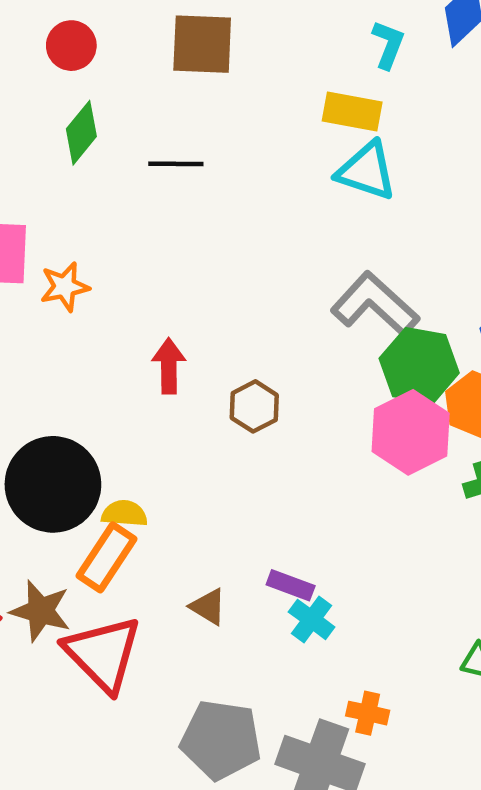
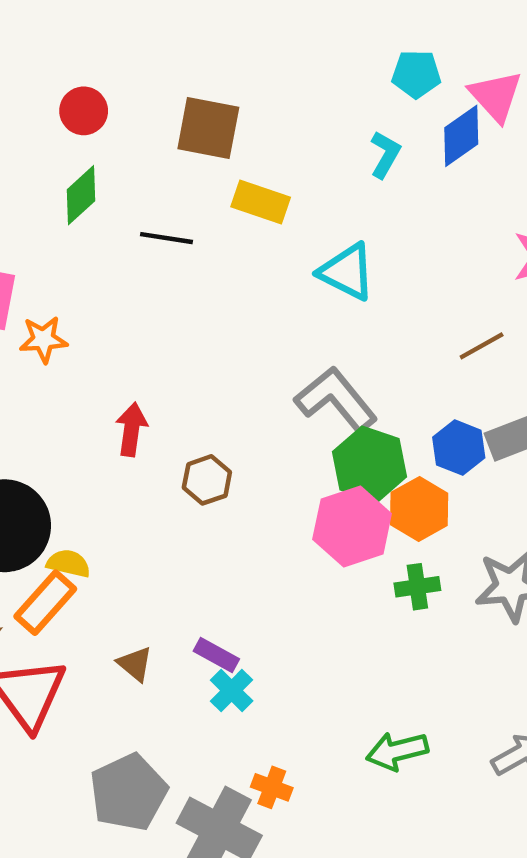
yellow rectangle: (352, 111) -> (261, 202), moved
gray pentagon: (221, 740) -> (128, 792), turned 30

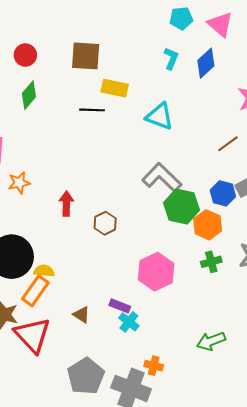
blue diamond: (461, 136) -> (206, 63), moved
black line: (166, 238) -> (92, 110), moved
orange star: (43, 339) -> (19, 183), moved
pink hexagon: (352, 527) -> (156, 272), moved

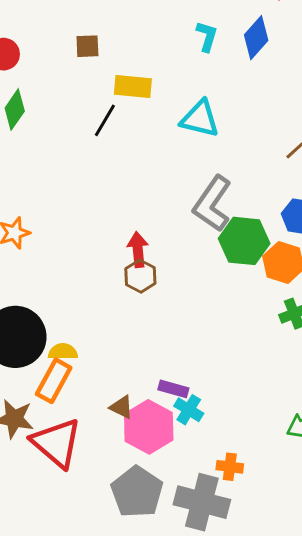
brown square: (86, 56) -> (87, 46), size x0.6
black line: (92, 110) -> (105, 120), turned -55
gray L-shape: (162, 178) -> (212, 204), turned -93
red arrow: (66, 204) -> (138, 250), moved
pink hexagon: (156, 272) -> (149, 427), moved

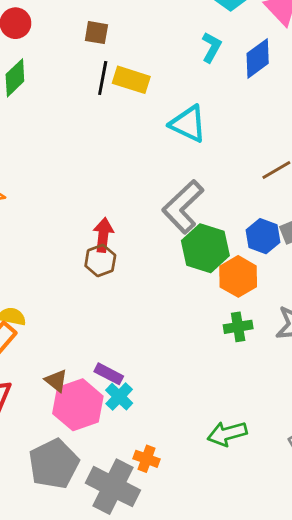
black line: (105, 120) -> (103, 78), moved, turned -32

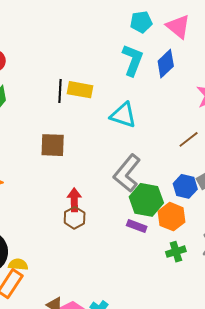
brown square: (96, 33) -> (53, 145), moved, size x1.5
cyan L-shape: (211, 47) -> (133, 60), size x1.5
purple rectangle: (109, 374) -> (137, 226), moved

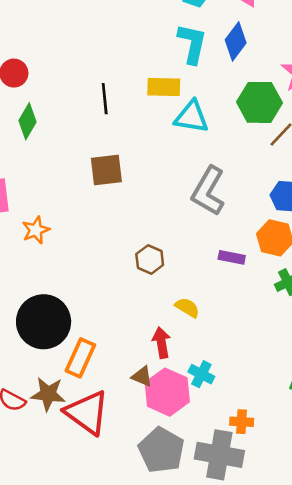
yellow rectangle: (80, 90) -> (164, 87), moved
red arrow: (74, 200) -> (161, 343), moved
green hexagon: (146, 200) -> (259, 102), moved
yellow semicircle: (18, 264) -> (187, 308), moved, turned 36

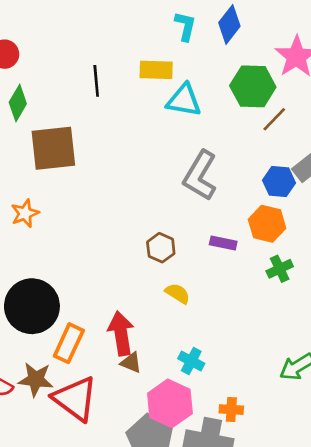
cyan L-shape: (192, 44) -> (185, 26), size x0.7
brown square: (106, 170) -> (53, 148), moved, size x1.4
brown hexagon: (150, 260) -> (161, 248), moved
red arrow: (161, 343) -> (121, 333), moved, size x1.4
pink hexagon: (167, 392) -> (170, 403), moved

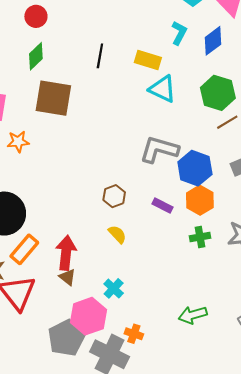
gray L-shape: (200, 176) -> (159, 150), turned 60
blue hexagon: (279, 182) -> (195, 168), moved, size x1.4

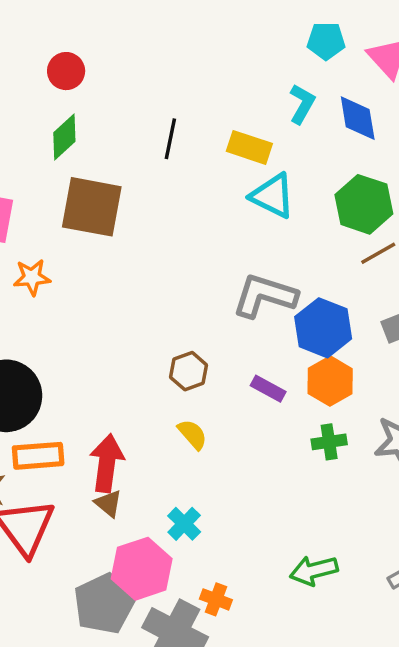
blue diamond: (213, 41) -> (358, 118), turned -64
orange rectangle: (24, 249) -> (38, 456), turned 44

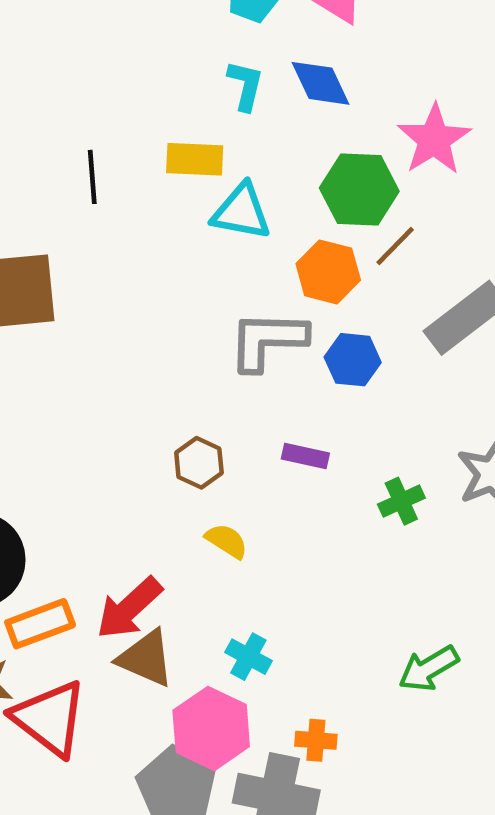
blue hexagon: (323, 328) -> (353, 360), size x0.7
orange hexagon: (330, 381) -> (328, 272), moved
red arrow: (107, 463) -> (129, 608), turned -124
brown triangle: (108, 503) -> (146, 658), size x1.6

